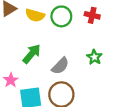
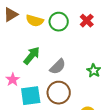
red cross: (92, 15) -> (87, 21), turned 32
green star: (94, 57) -> (94, 71), moved

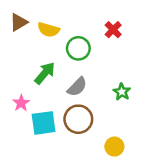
green circle: (59, 22) -> (78, 48), moved

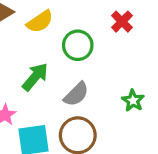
yellow semicircle: (48, 30) -> (40, 22), turned -50

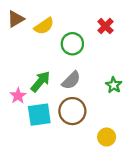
green arrow: (35, 77) -> (40, 82), moved

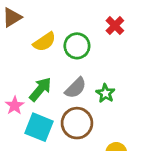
yellow semicircle: (44, 26) -> (44, 42), moved
green star: (114, 85) -> (105, 93), moved
cyan square: (39, 115) -> (39, 127), turned 30

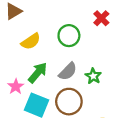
yellow semicircle: (44, 42) -> (31, 41), moved

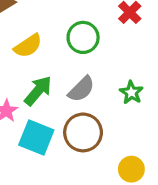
green star: (93, 76) -> (131, 92), moved

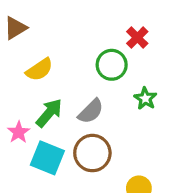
green circle: (83, 37) -> (112, 65), moved
green star: (131, 92) -> (145, 98), moved

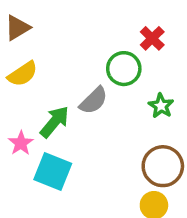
yellow semicircle: (39, 70) -> (23, 74), moved
gray semicircle: (91, 111) -> (94, 101), moved
brown circle: (92, 153) -> (163, 166), moved

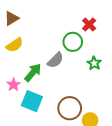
brown circle: (163, 166) -> (70, 108), moved

